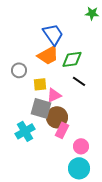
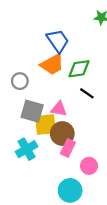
yellow square: (40, 84) -> (46, 125), moved, size x1.5
pink triangle: (54, 95) -> (59, 109), turned 35
gray square: (41, 108) -> (32, 111), moved
cyan circle: (79, 168) -> (70, 190), moved

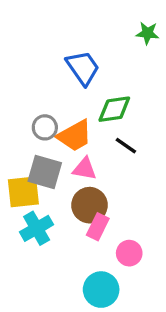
orange trapezoid: (52, 64) -> (75, 136), moved
gray circle: (20, 81) -> (45, 127), moved
yellow square: (46, 125) -> (23, 192), moved

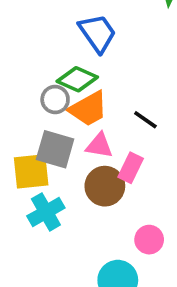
green diamond: (114, 109) -> (77, 79), moved, turned 32
pink rectangle: (98, 227) -> (131, 168), moved

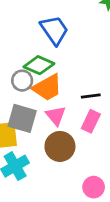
black line: (145, 120) -> (91, 96), turned -42
pink triangle: (99, 146) -> (56, 116), turned 40
pink rectangle: (131, 168) -> (91, 121), moved

